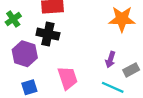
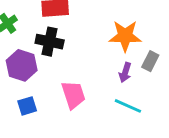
orange star: (122, 19) -> (125, 36), moved
gray rectangle: (131, 70) -> (150, 61), moved, turned -35

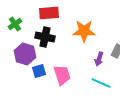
orange star: (125, 36) -> (84, 31), moved
blue square: (27, 106) -> (39, 71), moved

